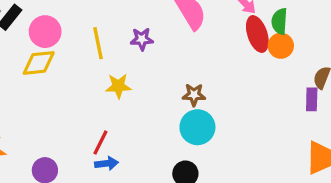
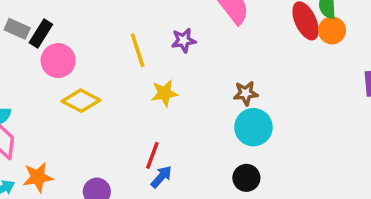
pink circle: (45, 32) -> (58, 61), moved
yellow diamond: (39, 63) -> (81, 101), moved, turned 40
blue arrow: (107, 163) -> (161, 177), turned -35

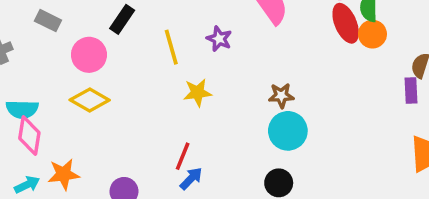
black rectangle: (41, 33) -> (122, 19), moved
purple star: (184, 40) -> (219, 39), turned 30
yellow diamond: (81, 101) -> (90, 100), moved

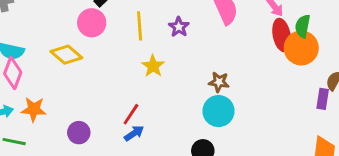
orange circle: (372, 34) -> (301, 48), size x1.5
pink circle: (89, 55) -> (92, 23), moved
yellow star: (197, 93) -> (153, 66), turned 30

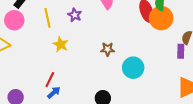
cyan circle: (219, 111) -> (133, 68), moved

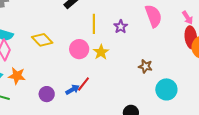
pink circle: (14, 20) -> (79, 49), moved
blue arrow: (54, 92) -> (73, 90), moved

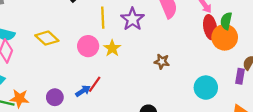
purple star: (121, 27) -> (132, 19), size x1.5
orange star: (17, 76) -> (19, 98), moved
cyan circle: (166, 89) -> (206, 88), moved

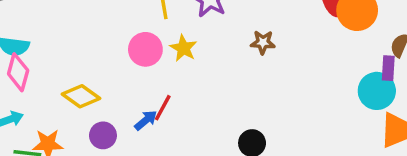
yellow diamond: (47, 38) -> (81, 96), moved
brown star: (162, 62) -> (263, 42), moved
cyan circle: (206, 88) -> (377, 91), moved

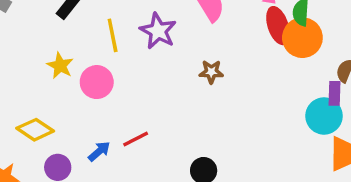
yellow star: (183, 48) -> (60, 66), moved
red line: (163, 108) -> (136, 139), moved, turned 36

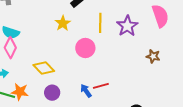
yellow star: (60, 66) -> (63, 23), moved
blue arrow: (99, 151) -> (86, 91), moved, turned -96

